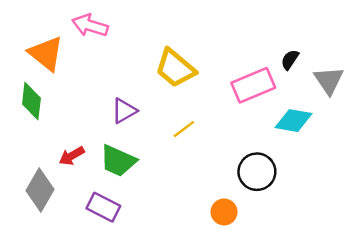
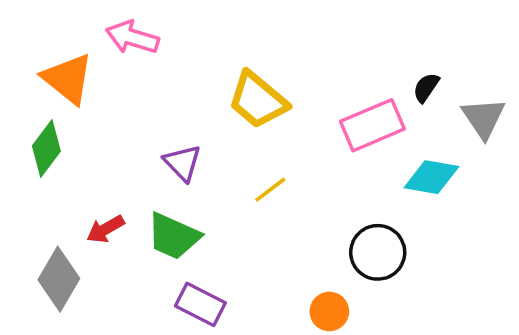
green diamond: (31, 101) -> (46, 148), turned 30
purple triangle: (124, 111) -> (182, 163), turned -44
purple rectangle: (103, 207) -> (200, 304), moved

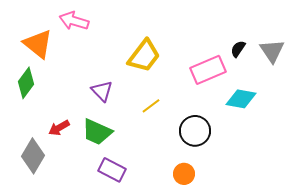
yellow trapezoid: (258, 100) -> (144, 56), turned -93
gray triangle: (483, 118) -> (272, 51), moved
black circle: (378, 252) -> (195, 131), moved

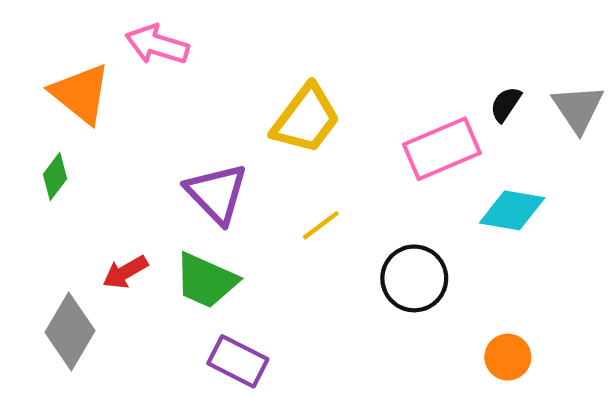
green diamond: (26, 83) -> (55, 176), size x0.7
purple triangle: (102, 91) -> (217, 193), size x1.4
orange circle: (184, 174) -> (508, 357), moved

